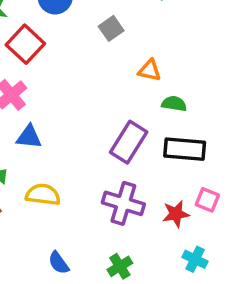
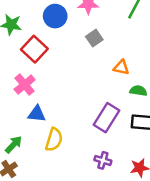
yellow semicircle: (43, 195) -> (54, 140), moved, turned 100
purple cross: (123, 203) -> (103, 160), size x0.6

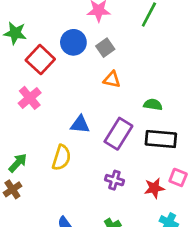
blue circle: (55, 16) -> (73, 42), moved
orange triangle: (121, 67) -> (112, 79), moved
blue triangle: (37, 114) -> (80, 124), moved

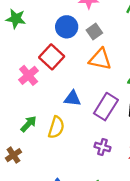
red square: (40, 60) -> (52, 57), moved
orange triangle: (112, 79) -> (100, 59), size x1.5
green arrow: (18, 163) -> (29, 124), moved

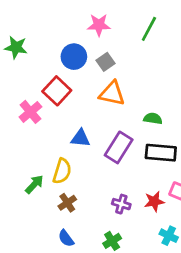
green arrow: (29, 124) -> (34, 184), moved
purple cross: (102, 147) -> (121, 204), moved
brown cross: (13, 155) -> (67, 203), moved

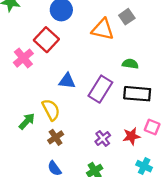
gray square: (105, 62) -> (127, 17), moved
orange triangle: (112, 93) -> (103, 29), moved
yellow semicircle: (62, 171) -> (51, 110), turned -45
purple cross: (121, 204) -> (103, 139), turned 35

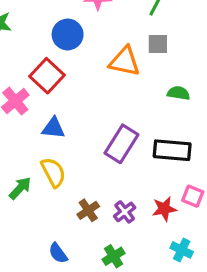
gray square: (127, 17) -> (158, 44), turned 35
green semicircle: (130, 64) -> (178, 93), moved
blue triangle: (67, 81) -> (53, 128), moved
brown cross: (56, 137) -> (88, 210), moved

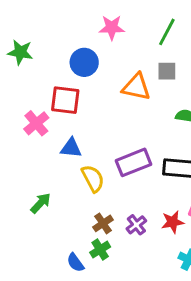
red square: (47, 76) -> (65, 100), turned -36
purple rectangle: (121, 144) -> (133, 162), turned 36
yellow semicircle: (53, 172) -> (93, 178), moved
green cross: (114, 256) -> (100, 250), moved

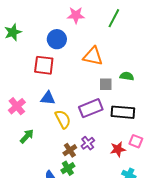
green star: (20, 52) -> (13, 32), turned -30
gray square: (167, 71) -> (106, 84), moved
pink cross: (36, 123) -> (17, 106), moved
purple cross: (136, 225) -> (88, 143), moved

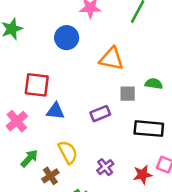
red square: (44, 65) -> (37, 85), moved
purple rectangle: (91, 108) -> (100, 114), moved, size x0.7
yellow semicircle: (63, 119) -> (68, 152), moved
brown cross: (70, 150) -> (50, 176), moved

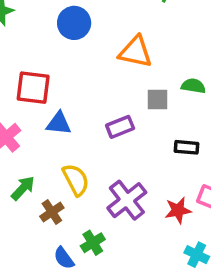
black rectangle: (149, 129) -> (186, 147), size x0.6
purple cross: (105, 167) -> (127, 200), size x1.6

